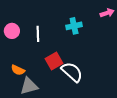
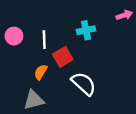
red square: (54, 61) -> (63, 57), moved
orange semicircle: (18, 70) -> (41, 72), moved, turned 96

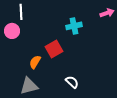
white line: (44, 40) -> (21, 12), moved
white semicircle: (84, 84) -> (72, 82), moved, size x0.6

